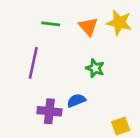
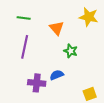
green line: (51, 24) -> (24, 18), moved
orange triangle: (88, 27) -> (57, 28), moved

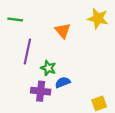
green line: (24, 18) -> (15, 19), moved
green star: (71, 51) -> (48, 68), moved

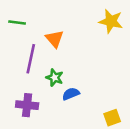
orange triangle: (63, 31) -> (55, 39), moved
purple cross: (41, 91) -> (27, 105), moved

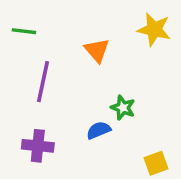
orange triangle: (55, 39) -> (97, 50), moved
green star: (55, 78) -> (123, 108), moved

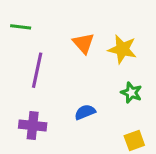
yellow star: (154, 29) -> (122, 49), moved
green star: (123, 108) -> (131, 93), moved

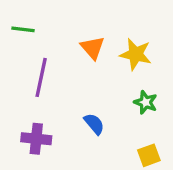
blue semicircle: (85, 112) -> (94, 124), turned 72

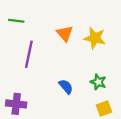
green star: (146, 102) -> (98, 82), moved
purple cross: (36, 139) -> (16, 104), moved

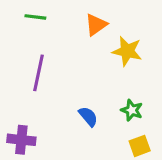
green line: (16, 21) -> (35, 17), moved
orange triangle: (65, 33) -> (96, 25), moved, turned 36

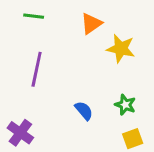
purple cross: (21, 140) -> (20, 133), turned 30

